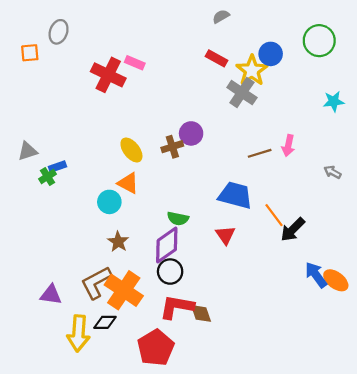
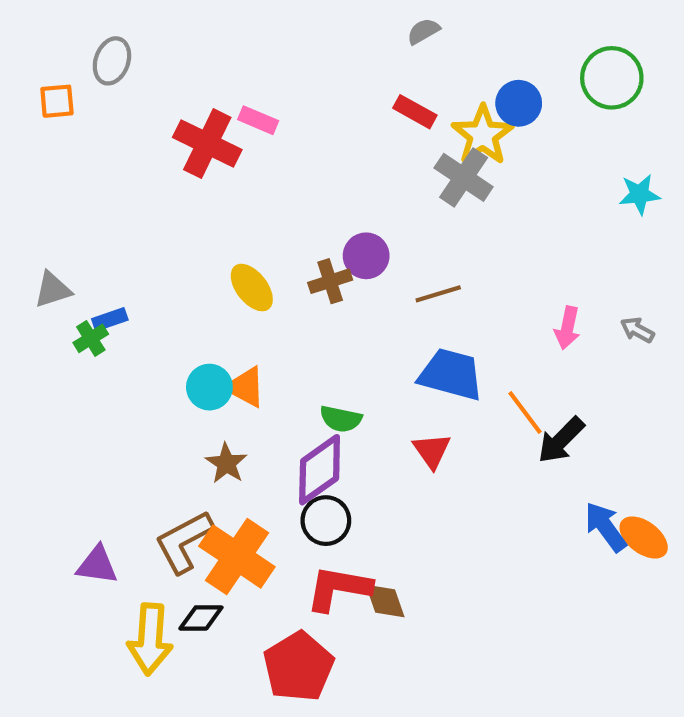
pink arrow: (288, 146) -> (567, 328), moved
brown line: (260, 153) -> (438, 294), moved
orange triangle: (128, 183) -> (245, 387), moved

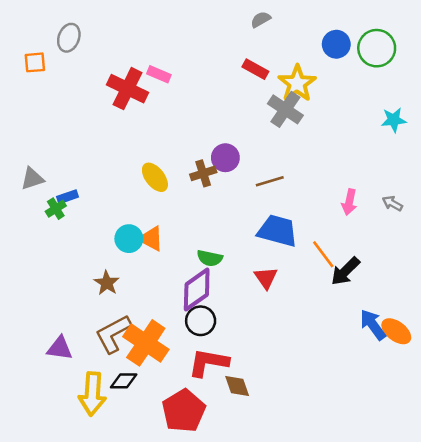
blue circle: (519, 103) -> (336, 44), moved
brown star: (226, 463) -> (107, 283), moved
brown diamond: (385, 601) -> (237, 386), moved

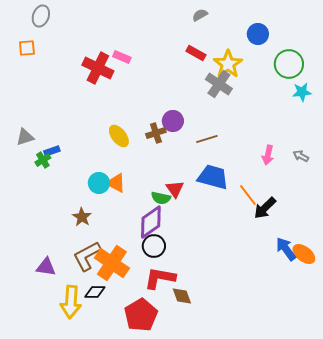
gray ellipse: (69, 38) -> (41, 16), moved
green circle: (377, 48) -> (289, 64), moved
red triangle: (266, 278) -> (175, 189), moved

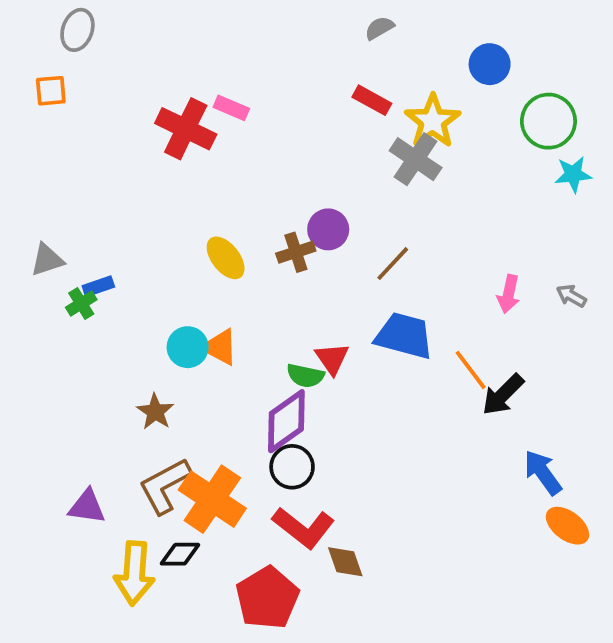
brown line: (207, 139) -> (393, 264), turned -30
orange ellipse: (304, 254) -> (567, 526), moved
red L-shape: (160, 278) -> (303, 528), turned -152

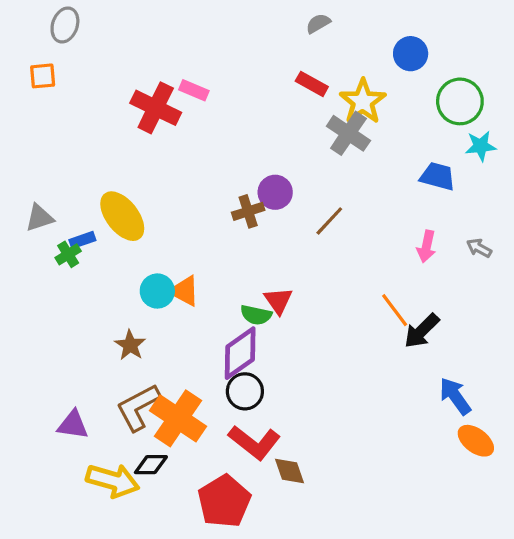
yellow ellipse: (226, 258) -> (122, 216), moved, size x1.4
blue trapezoid: (404, 336) -> (438, 176), moved, size x0.7
yellow arrow: (134, 573) -> (113, 481), turned -78

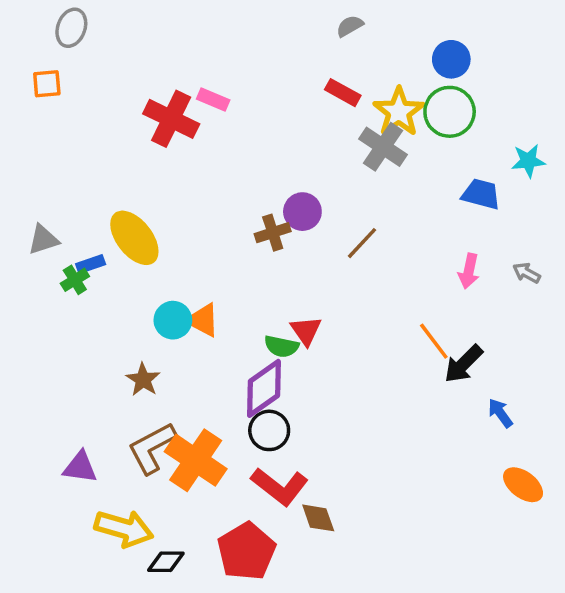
green circle: (460, 101) -> (450, 112), moved
blue arrow: (455, 396) -> (500, 413), moved, size x0.7
black diamond: (151, 465) -> (166, 562), moved

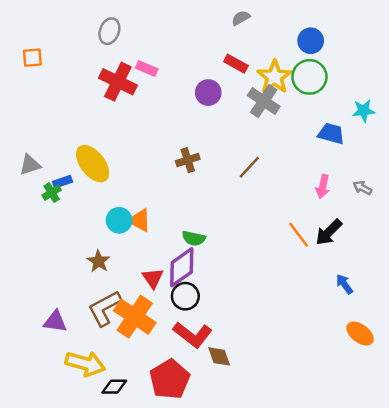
gray ellipse: (71, 28) -> (109, 31), moved
purple circle: (302, 212) -> (208, 93), moved
red triangle: (306, 331) -> (153, 278), moved
black arrow: (464, 364) -> (329, 232), moved

